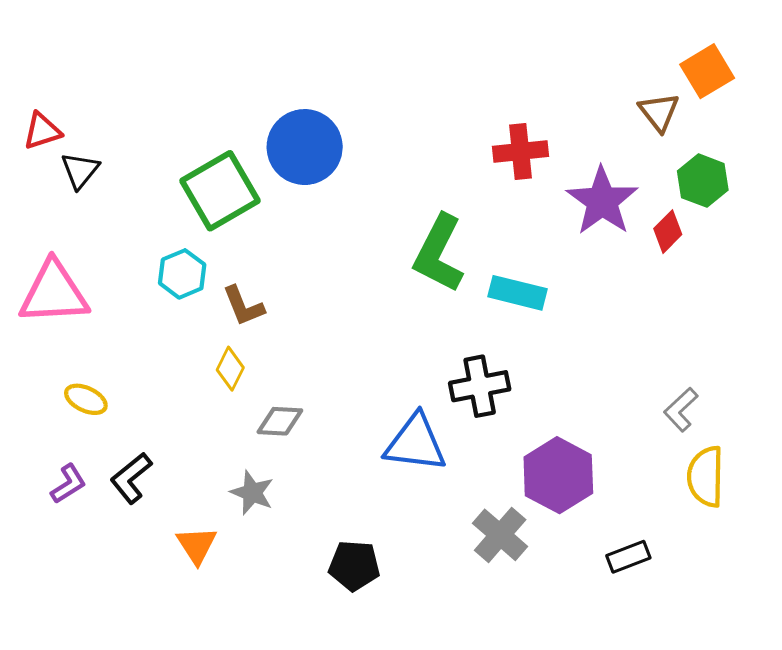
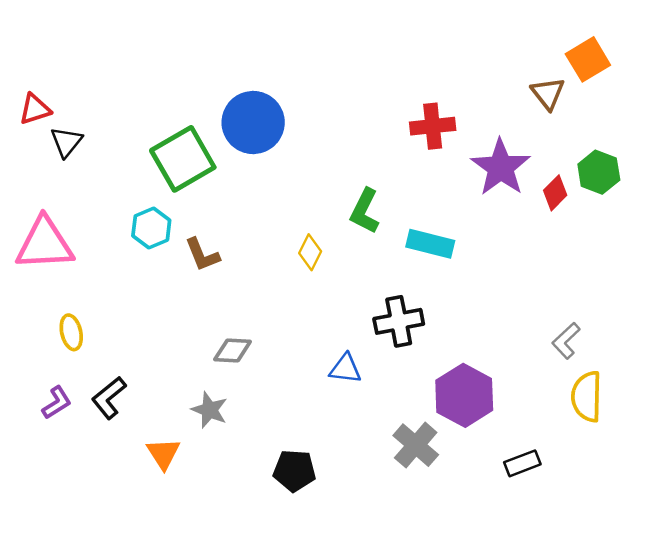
green hexagon: (703, 181) -> (599, 172), moved
green L-shape: (439, 253) -> (365, 211), size x0.7
yellow diamond: (230, 369) -> (310, 252), moved
yellow ellipse: (86, 399) -> (71, 332), turned 52
blue triangle: (415, 443) -> (345, 369), size x0.6

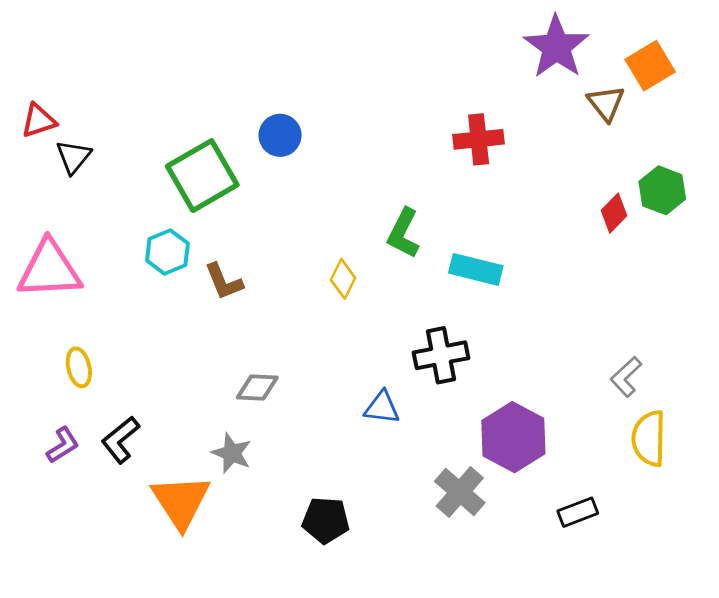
blue circle: (253, 122) -> (280, 135), size x0.6
purple star: (501, 167) -> (556, 47), moved
orange triangle: (163, 454) -> (181, 501), size x1.6

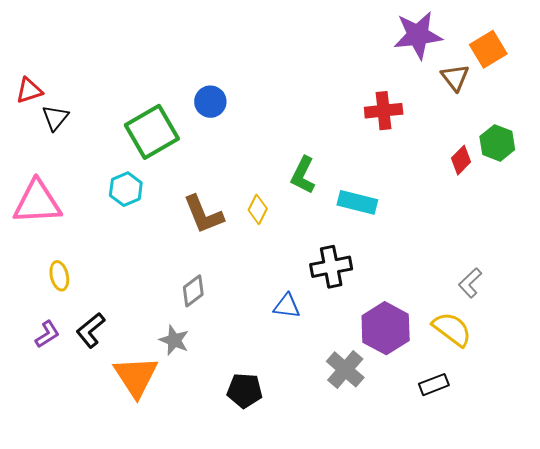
purple star: (556, 47) -> (418, 35), turned 30
red cross: (479, 139) -> (384, 111), moved
brown L-shape: (224, 282) -> (203, 214), moved, size x1.4
gray diamond: (257, 387) -> (193, 291), turned -40
yellow semicircle: (649, 438) -> (452, 329), moved, turned 126

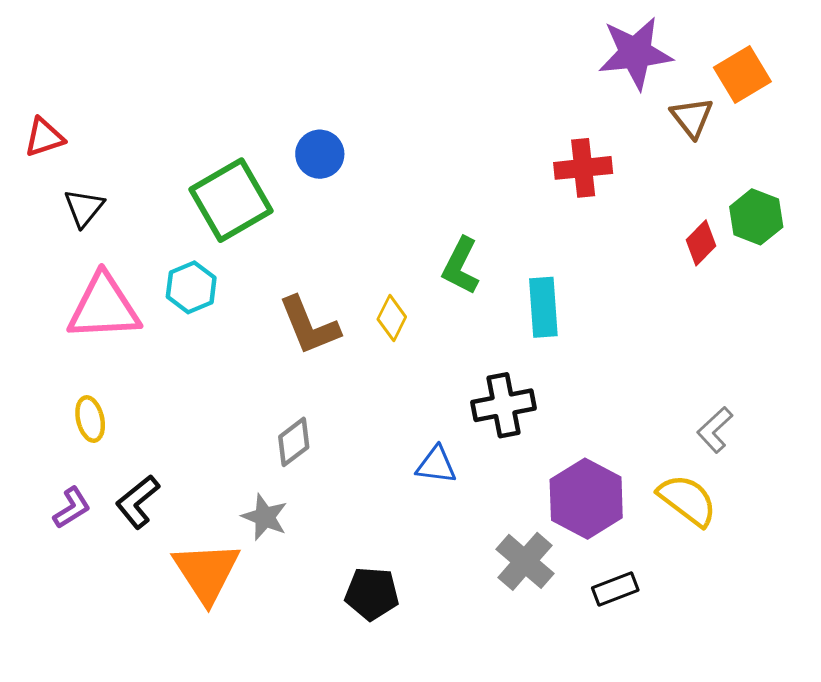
black triangle: (55, 118) -> (84, 208), moved
pink triangle: (37, 202) -> (104, 307), moved
cyan rectangle: (357, 202) -> (543, 307), turned 72
black rectangle: (434, 385) -> (615, 589), moved

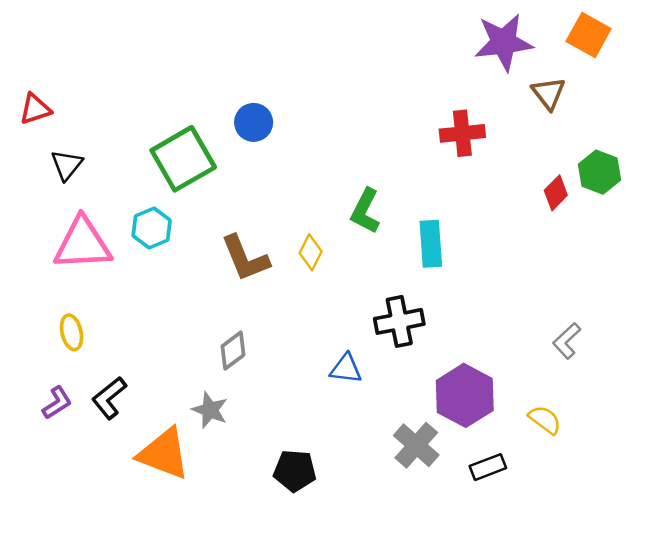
orange square: (742, 75) -> (589, 35), moved, turned -30
yellow semicircle: (687, 500) -> (545, 420), moved, size x0.7
orange triangle: (206, 572) -> (164, 454), turned -36

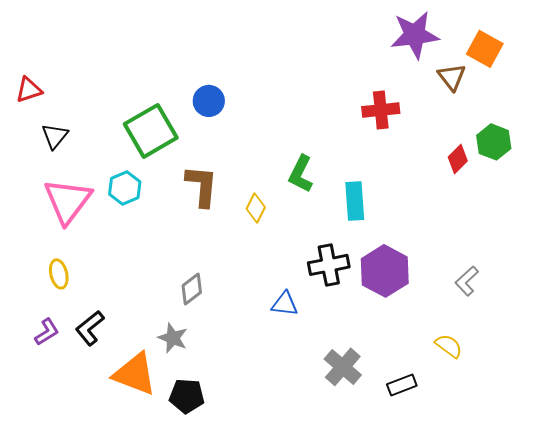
orange square: (589, 35) -> (485, 49), moved
pink triangle: (82, 244) -> (68, 201), turned -50
brown L-shape: (245, 258) -> (202, 186), moved, turned -153
purple hexagon: (465, 395) -> (385, 271), moved
black pentagon: (295, 471) -> (187, 396), moved

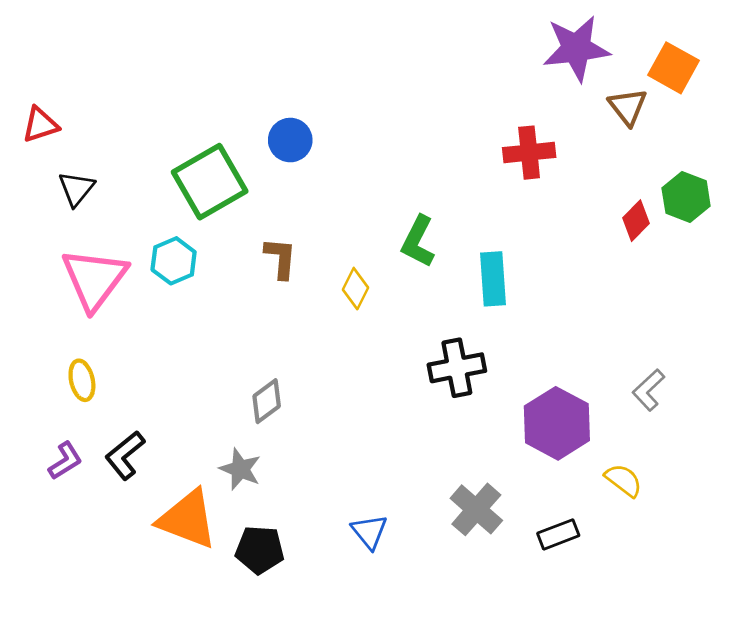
brown L-shape: (202, 186) -> (281, 258), size x0.7
purple hexagon: (385, 271) -> (557, 423), moved
blue triangle: (285, 304) -> (369, 532), moved, turned 44

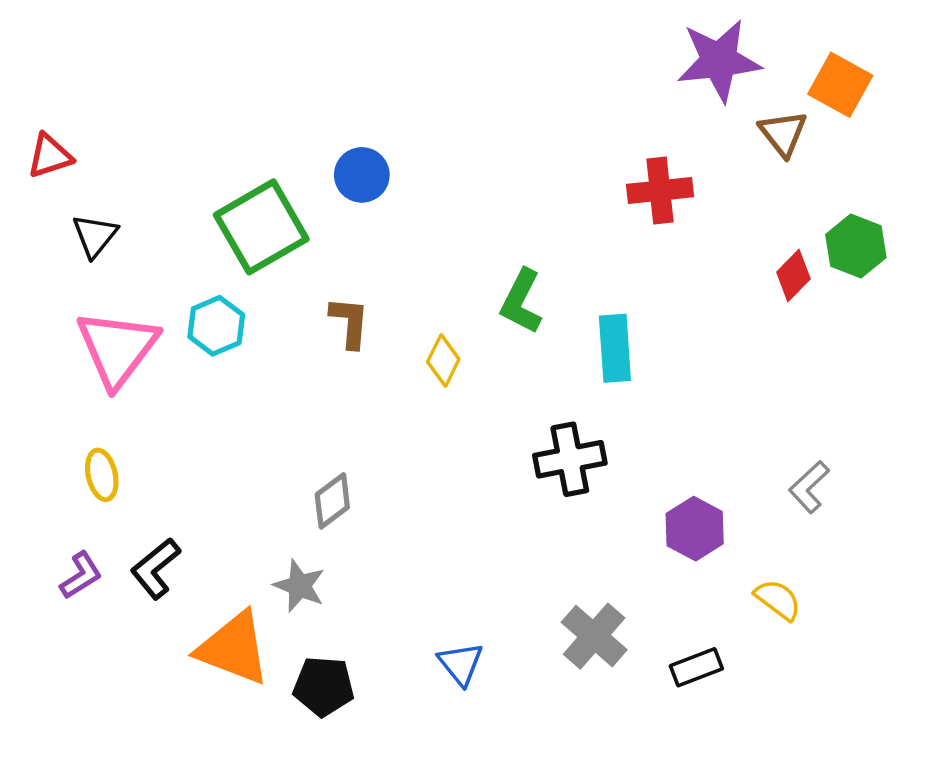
purple hexagon: (557, 423) -> (695, 529), size x0.7

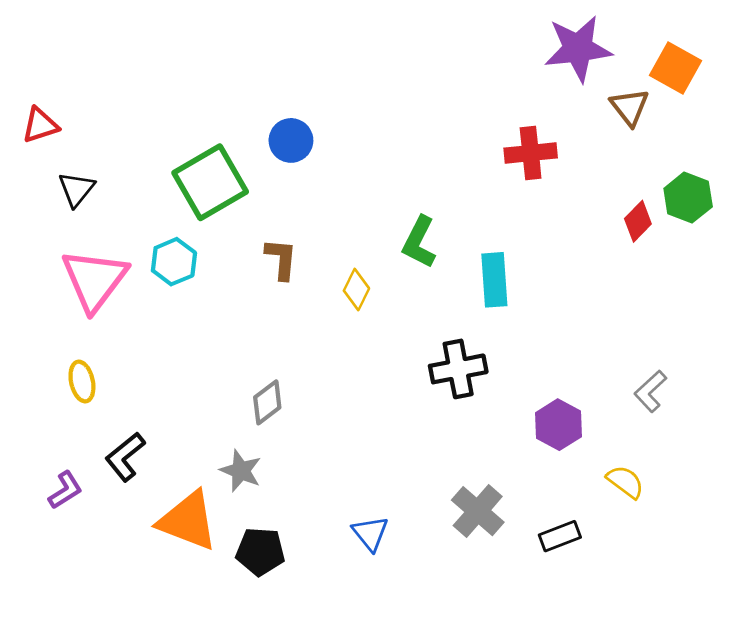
purple L-shape: (81, 575) -> (65, 490), moved

